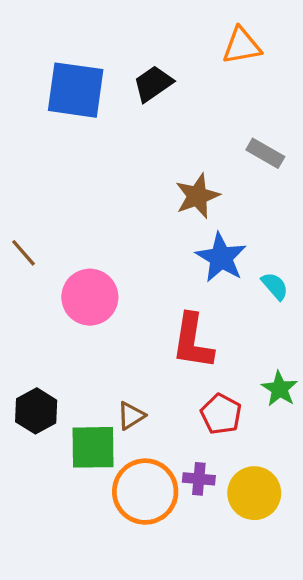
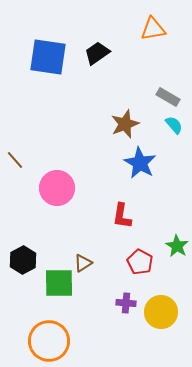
cyan semicircle: (275, 286) -> (174, 125), moved
red L-shape: (193, 341) -> (122, 216), size x0.7
orange circle: (145, 492) -> (49, 341), moved

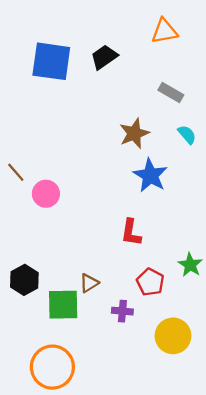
gray rectangle: (168, 97) -> (171, 93), moved
pink circle: (57, 188) -> (46, 194), moved, size x0.7
purple cross: (126, 303) -> (122, 311), moved

